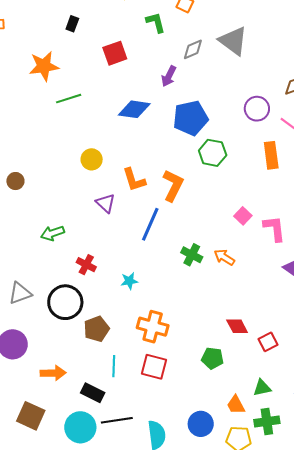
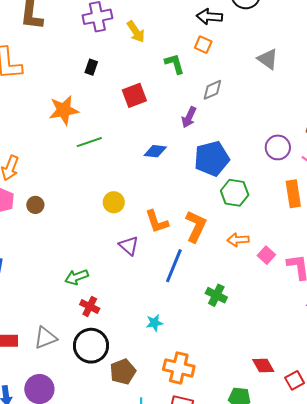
gray triangle: (233, 41) -> (268, 59), moved, size x0.7
blue diamond: (134, 109) -> (155, 151), size x0.7
brown circle: (15, 181) -> (35, 205), moved
orange arrow: (224, 257) -> (238, 240), moved, turned -35
red cross: (86, 265) -> (90, 306), moved

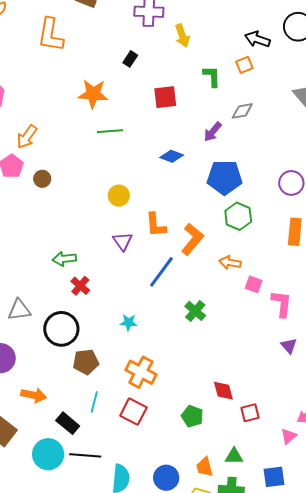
orange square: (203, 45) -> (244, 65), turned 30
pink square: (266, 255) -> (254, 284), turned -36
red cross: (90, 306) -> (80, 286), moved

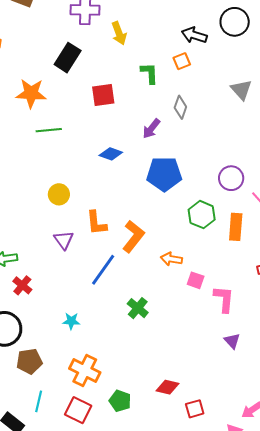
black rectangle: (130, 59) -> (68, 58), size x1.8
gray diamond: (242, 111) -> (180, 107), turned -60
green hexagon: (238, 216) -> (202, 215), moved
red diamond: (223, 391) -> (168, 387), turned -60
green pentagon: (192, 416) -> (120, 401), moved

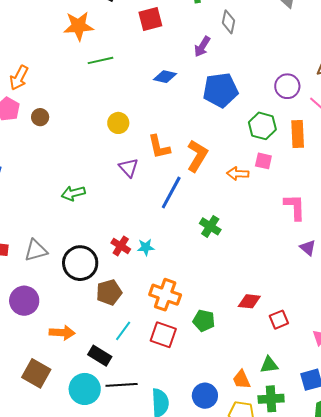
pink square: (196, 280) -> (263, 161), moved
red cross: (22, 285) -> (121, 246), moved
cyan line: (39, 401) -> (123, 331), turned 30

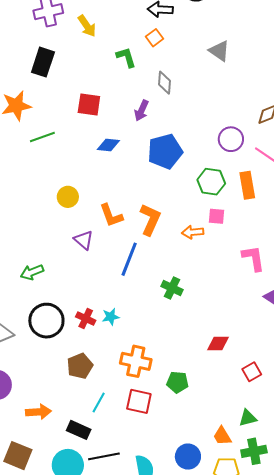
red square: (150, 19) -> (89, 105), moved, turned 30
black circle: (80, 263) -> (46, 321), moved
red diamond: (249, 301) -> (218, 344), moved

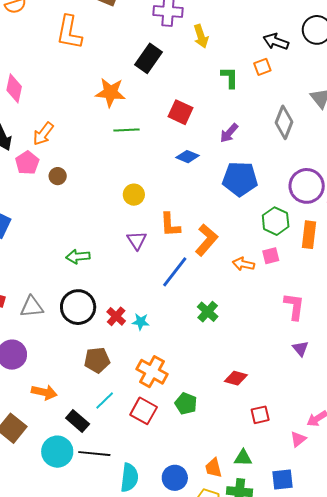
gray diamond: (164, 83) -> (284, 122), moved, size x1.4
purple circle: (231, 139) -> (307, 186), size x1.4
pink square: (217, 216) -> (271, 256), turned -36

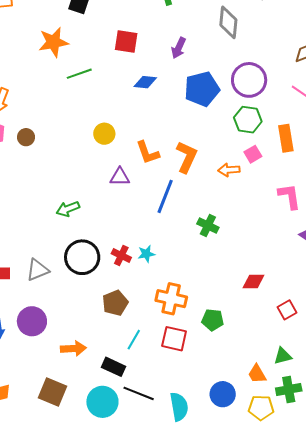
purple circle: (307, 186) -> (249, 80), moved
orange rectangle: (309, 235) -> (286, 138), moved
purple triangle: (137, 240) -> (120, 177), turned -40
black line: (94, 454) -> (139, 393), turned 32

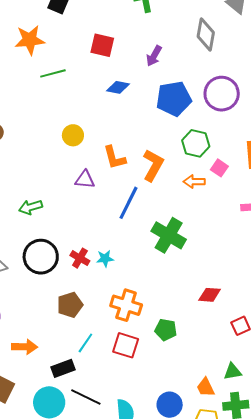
green hexagon: (248, 120) -> (196, 143), moved
pink square: (253, 154) -> (219, 168), turned -30
green cross: (208, 226) -> (169, 235), size x1.6
black rectangle: (113, 367) -> (63, 368), turned -50

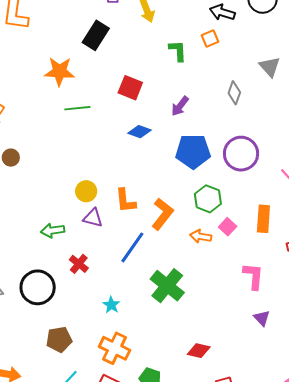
gray diamond: (206, 35) -> (234, 93), size x0.7
yellow circle: (73, 135) -> (86, 191), moved
green arrow: (31, 207) -> (53, 230), moved
red cross: (80, 258) -> (79, 264), moved
cyan star: (105, 258) -> (111, 305), moved, turned 30

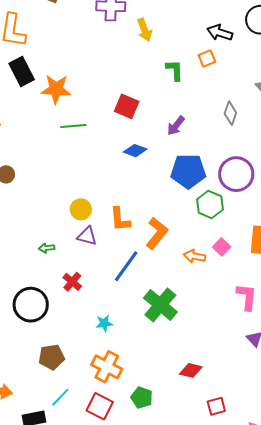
black rectangle: (96, 35) -> (22, 71), moved, turned -60
green hexagon: (208, 199) -> (210, 205), moved
green arrow: (53, 230) -> (47, 248), size x0.7
cyan star: (111, 305) -> (104, 323), turned 30

